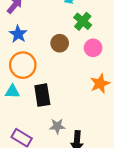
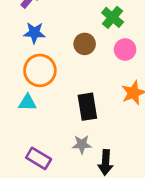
blue star: (18, 34) -> (34, 33), turned -30
black rectangle: (42, 95) -> (87, 107), moved

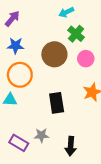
brown circle: (85, 44) -> (54, 54), size x1.5
gray star: (82, 144) -> (41, 135), moved

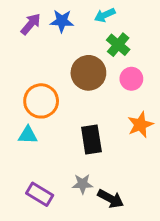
blue star: (16, 46) -> (62, 21), moved
gray star: (41, 135) -> (83, 184), moved
black arrow: (71, 146) -> (111, 199), turned -66

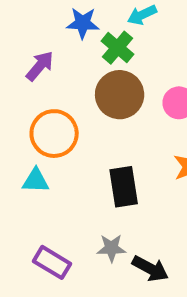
purple arrow: (31, 24) -> (40, 66), moved
green cross: (118, 45) -> (118, 48), moved

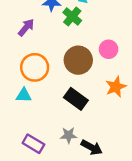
brown circle: (120, 95) -> (78, 60), moved
black rectangle: (124, 187) -> (76, 99), turned -45

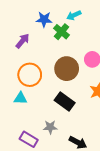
gray star: (69, 135) -> (50, 127), moved

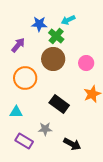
brown circle: (67, 69) -> (53, 59), moved
cyan triangle: (20, 98) -> (16, 112), moved

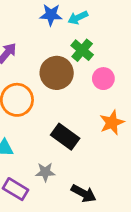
blue star: (39, 24) -> (51, 15), moved
green cross: (56, 36) -> (82, 50), moved

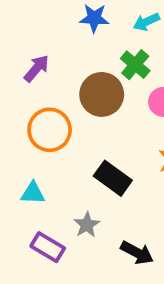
cyan arrow: (78, 18) -> (146, 22), moved
gray star: (45, 172) -> (87, 225), turned -30

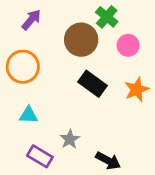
orange circle: (50, 130) -> (23, 67), moved
black rectangle: (113, 178) -> (92, 84), moved

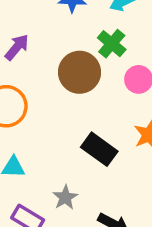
black rectangle: (92, 84) -> (99, 149), moved

